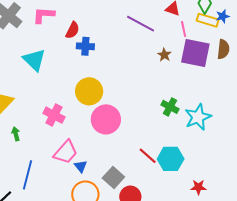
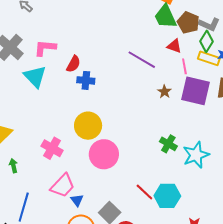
cyan triangle: (34, 60) -> (35, 76), moved

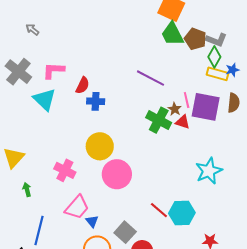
red triangle: (174, 46) -> (183, 122), moved
pink line: (184, 66) -> (187, 100), moved
green cross: (168, 144) -> (159, 120), moved, size x1.4

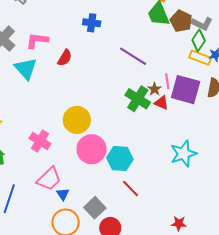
blue cross: (96, 101) -> (92, 23), moved
cyan hexagon: (182, 213) -> (120, 159), moved

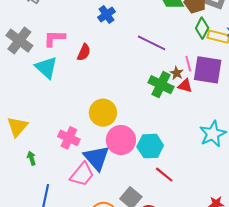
blue cross: (92, 23) -> (107, 14), turned -36
green diamond: (199, 40) -> (202, 28), moved
blue triangle: (63, 194) -> (97, 158), moved, size x2.0

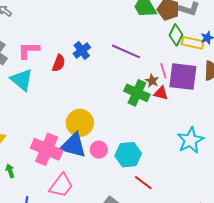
blue cross: (107, 14) -> (82, 51), moved
pink cross: (69, 138) -> (47, 149), size x1.4
pink circle: (121, 140) -> (99, 150), size x0.6
blue triangle: (97, 158) -> (73, 145), moved, turned -32

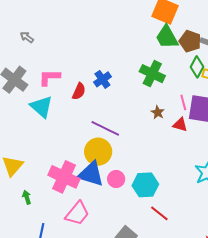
purple line: (126, 51) -> (105, 128), moved
brown star: (152, 81) -> (158, 112), moved
green cross: (137, 93) -> (152, 74), moved

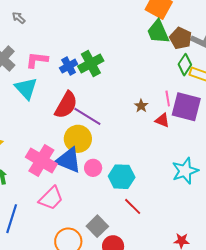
green cross: (152, 74) -> (91, 63), moved, turned 30
blue cross: (102, 79) -> (69, 66), moved
red semicircle: (79, 91) -> (66, 105), moved, size x1.6

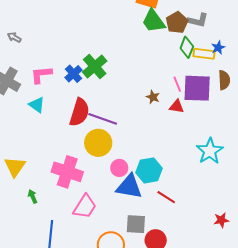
brown pentagon: (181, 38) -> (177, 23), turned 30
cyan triangle: (26, 88) -> (37, 105), size x0.7
blue triangle: (69, 160) -> (129, 187), moved
gray square: (97, 226) -> (136, 224), turned -30

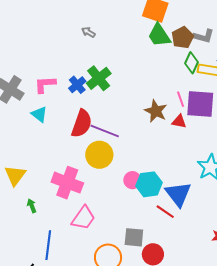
gray arrow: (14, 37) -> (88, 32), moved
brown star: (153, 97) -> (156, 111), size x1.6
pink circle: (119, 168) -> (132, 180), moved
blue triangle: (129, 187) -> (178, 194), moved, turned 40

